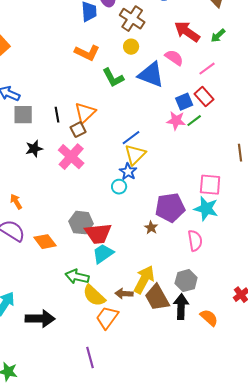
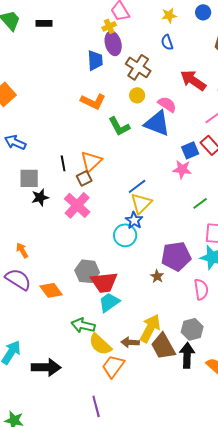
pink semicircle: (174, 58) -> (167, 104), moved
gray square: (23, 115) -> (29, 178), moved
green line: (194, 121) -> (200, 203), moved
cyan circle: (119, 187) -> (125, 235), size x1.5

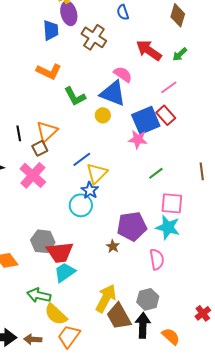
yellow circle: (137, 95) -> (103, 115), moved
blue square: (190, 150) -> (146, 120), size x1.6
blue line: (137, 186) -> (82, 159), moved
brown arrow: (130, 342) -> (33, 339), moved

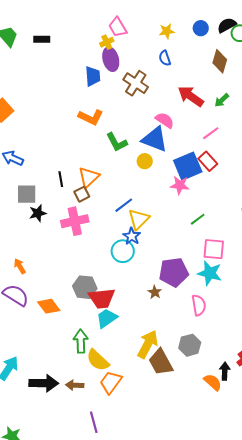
pink cross: (33, 175) -> (75, 221), turned 36
green arrow: (39, 295) -> (81, 341), turned 75
black arrow: (143, 325) -> (225, 371), moved, size x0.7

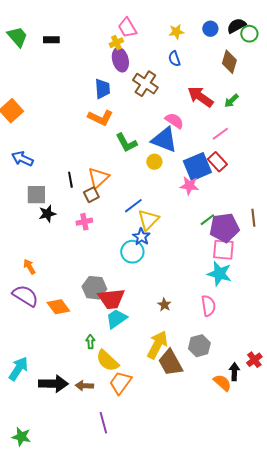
blue trapezoid: (93, 76) -> (102, 89), moved
pink cross: (75, 221) -> (84, 222), size x0.6
purple pentagon: (174, 272) -> (224, 228), moved
brown star: (155, 292) -> (164, 305), moved
green arrow: (81, 341) -> (90, 342), size x0.6

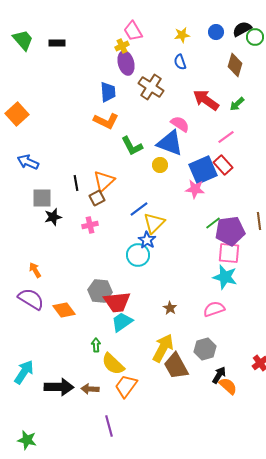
pink semicircle: (208, 306) -> (214, 309), turned -100
black arrow: (234, 372) -> (219, 375), moved, turned 30

